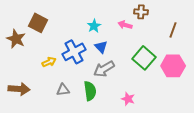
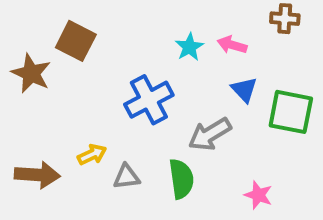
pink arrow: (125, 25) -> (232, 45), moved
blue triangle: (101, 47) -> (244, 90), moved
green square: (144, 58) -> (291, 112), turned -30
yellow arrow: (49, 62) -> (92, 155), moved

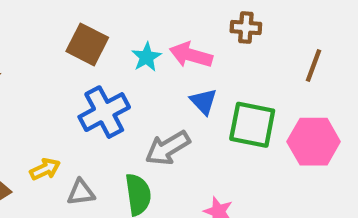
brown square: (76, 41) -> (87, 44), moved
pink arrow: (232, 45) -> (191, 55), size x1.4

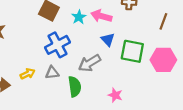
gray triangle: (81, 192) -> (52, 73), moved

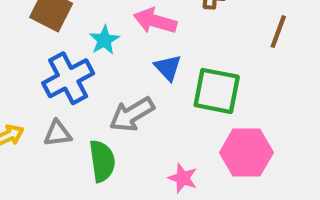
cyan star: (79, 17) -> (104, 40), moved
pink hexagon: (163, 60) -> (246, 153), moved

